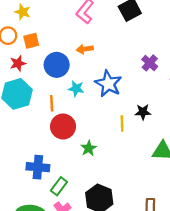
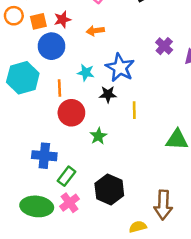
red star: (18, 63) -> (62, 19), moved
blue circle: (57, 65) -> (52, 46), moved
black star: (143, 112) -> (108, 94), moved

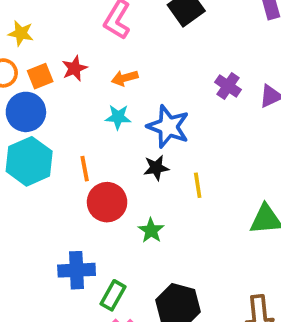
blue circle: (52, 46) -> (26, 112), moved
cyan star: (86, 73) -> (118, 117), moved

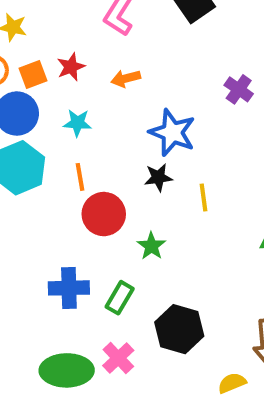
cyan star: (118, 117) -> (77, 123), moved
green rectangle: (113, 295) -> (120, 298), moved

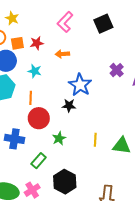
yellow line: (203, 197) -> (95, 140), moved
blue cross: (69, 288) -> (14, 139), moved

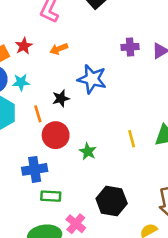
purple cross: (117, 70) -> (130, 47), turned -32
cyan star: (35, 71) -> (21, 82), moved
black star: (69, 105) -> (61, 98), moved
green rectangle: (39, 161) -> (51, 196), moved, turned 70

